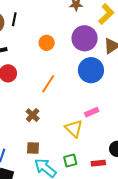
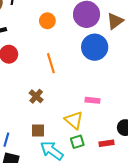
orange line: (48, 84) -> (51, 63), turned -48
pink rectangle: (92, 112) -> (93, 100), moved, turned 32
yellow triangle: (74, 128) -> (74, 120), moved

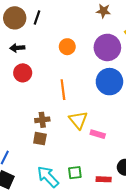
brown cross: (36, 96) -> (42, 120), turned 32
yellow triangle: (74, 120) -> (78, 120), moved
brown square: (38, 131) -> (40, 139), moved

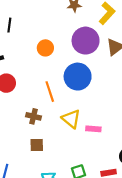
blue circle: (109, 82) -> (78, 77), moved
brown cross: (42, 120) -> (34, 116), moved, turned 32

